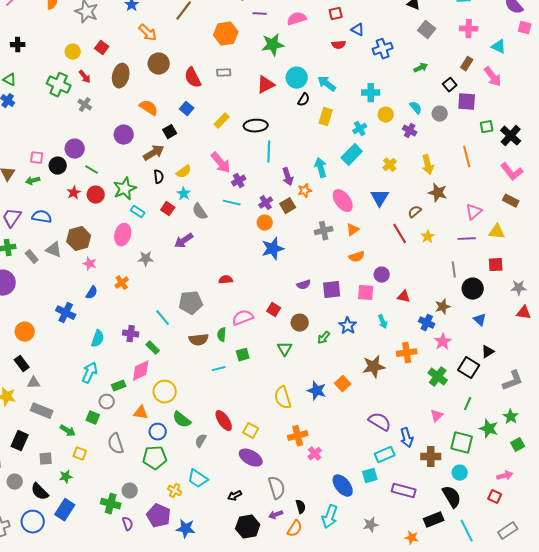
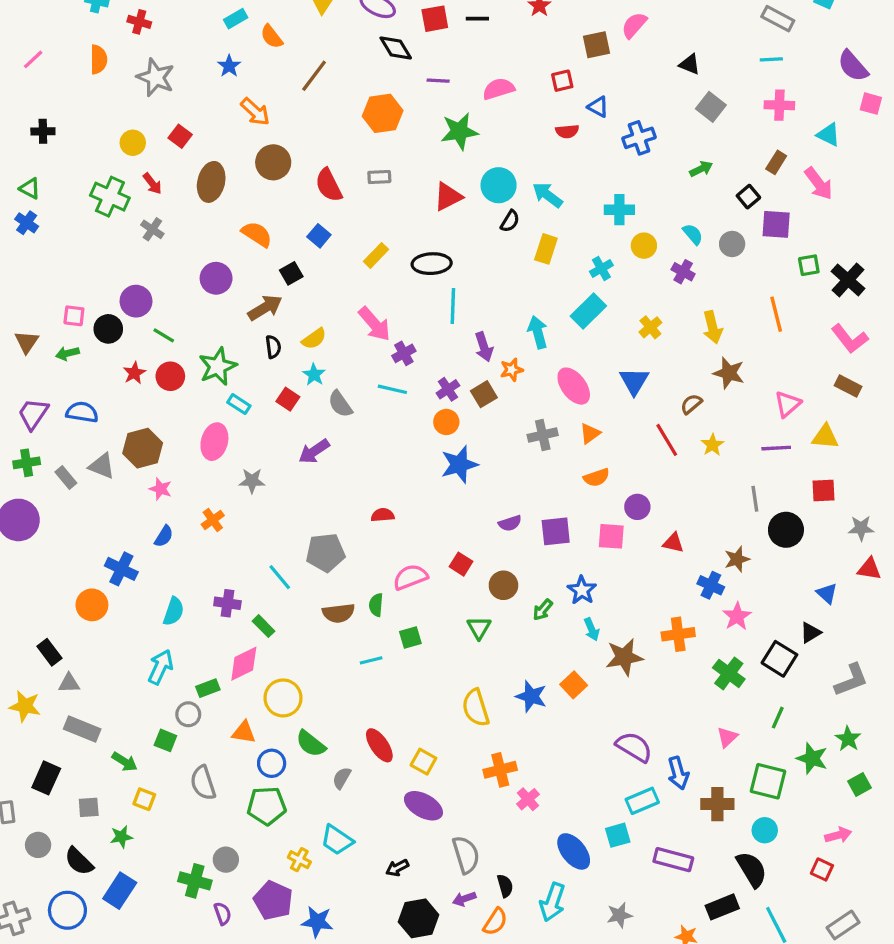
blue triangle: (480, 320) -> (827, 593), moved
cyan arrow: (383, 322) -> (592, 629), moved
orange circle: (25, 332) -> (92, 605), moved

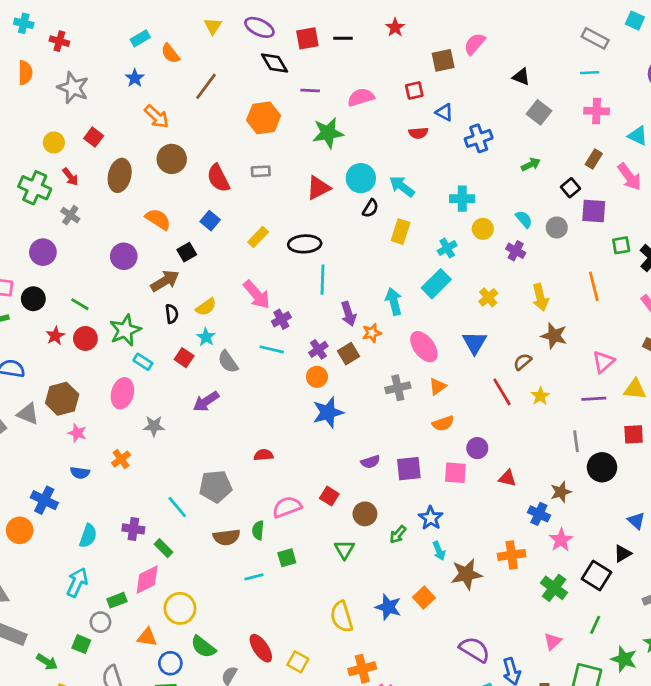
purple circle: (136, 301) -> (43, 252), moved
blue semicircle: (164, 536) -> (80, 473), turned 66

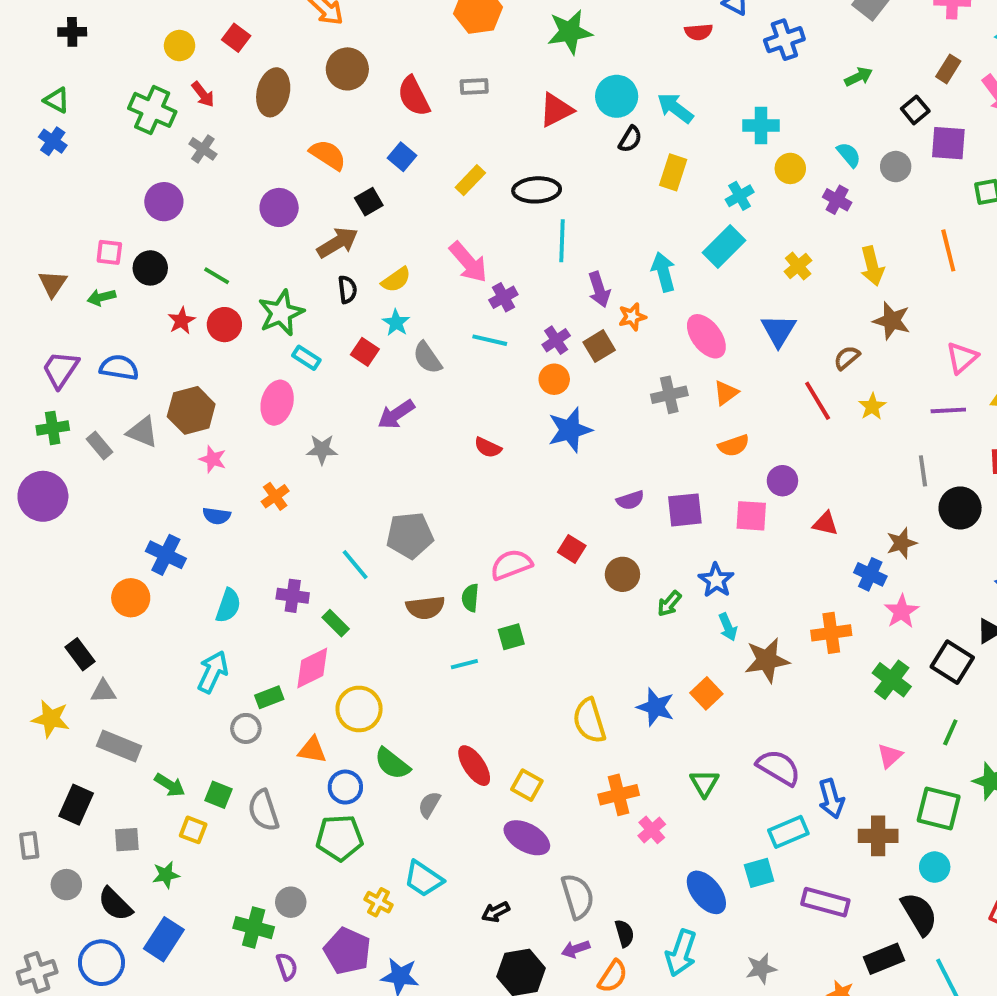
red semicircle: (264, 455) -> (488, 448), moved, turned -150
green triangle: (344, 549) -> (704, 783), moved
green square: (81, 644) -> (219, 795), moved

